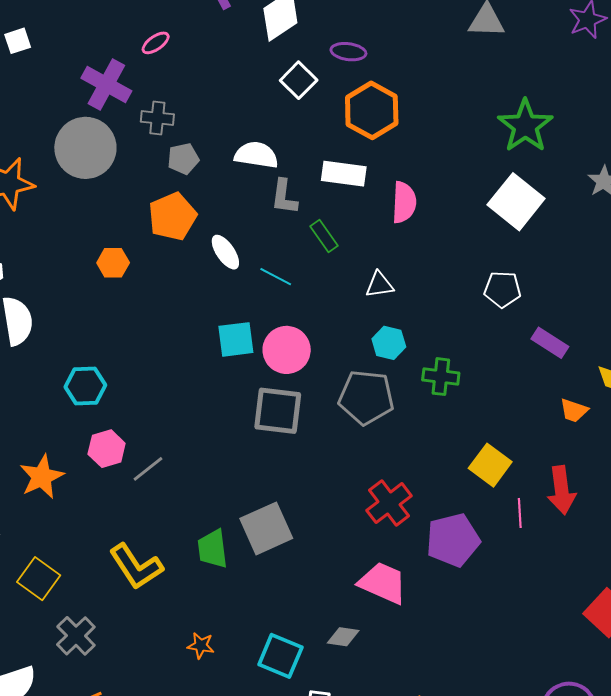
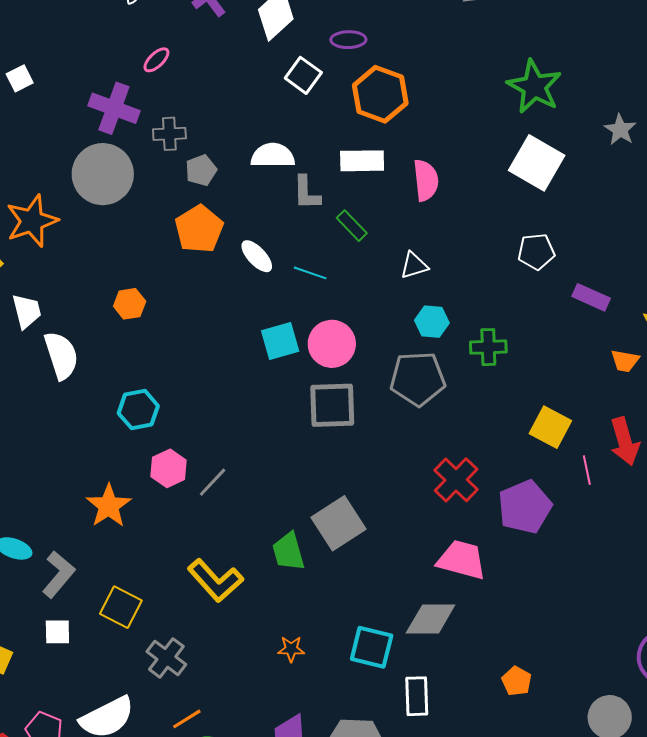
orange hexagon: (113, 263) -> (130, 304), moved
gray diamond: (343, 637) -> (431, 619), size x1.6

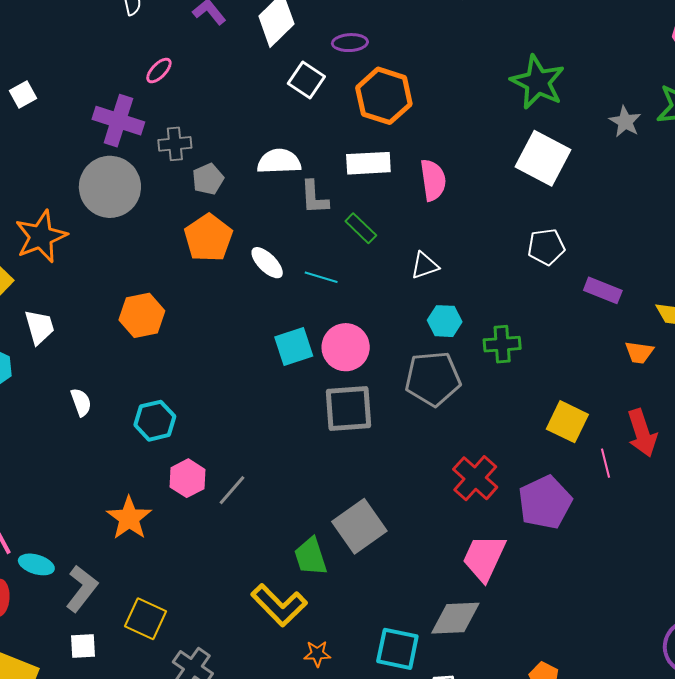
orange hexagon: (130, 304) -> (142, 315), size x1.4
white semicircle: (61, 355) -> (81, 402), moved, size x0.6
pink trapezoid: (462, 560) -> (484, 558), turned -78
yellow L-shape: (215, 581) -> (279, 605), moved

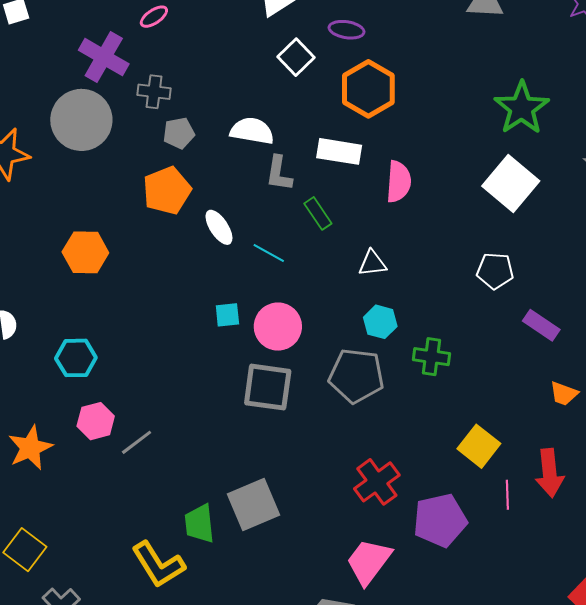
cyan square: (294, 346) -> (227, 315), size x0.7

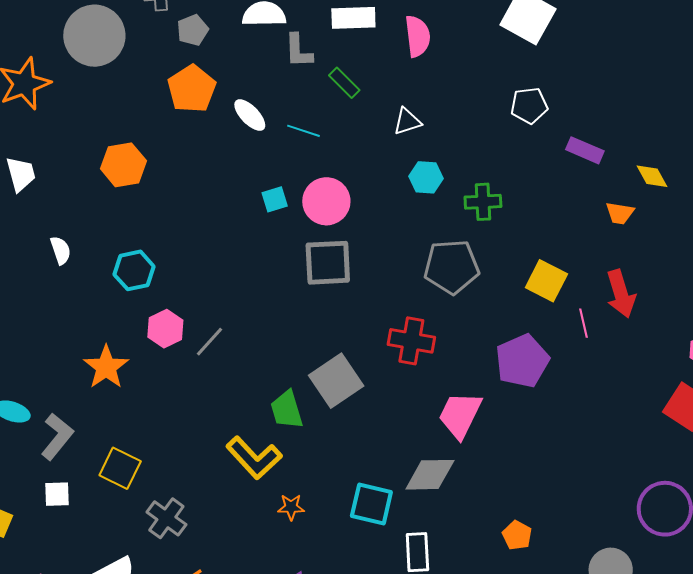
gray pentagon: (356, 376) -> (452, 267), moved
red cross: (377, 482) -> (411, 341), moved, turned -33

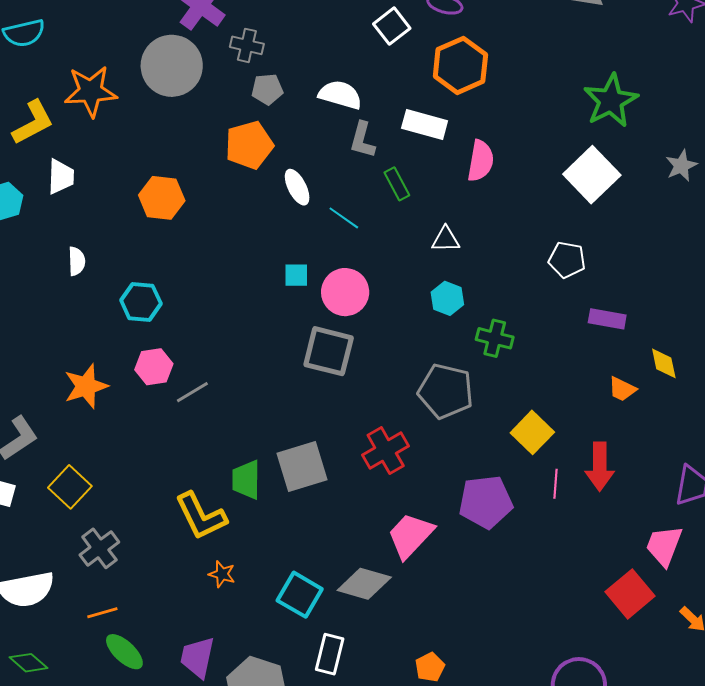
purple rectangle: (585, 150) -> (607, 319), turned -30
red cross: (411, 341) -> (386, 450), turned 33

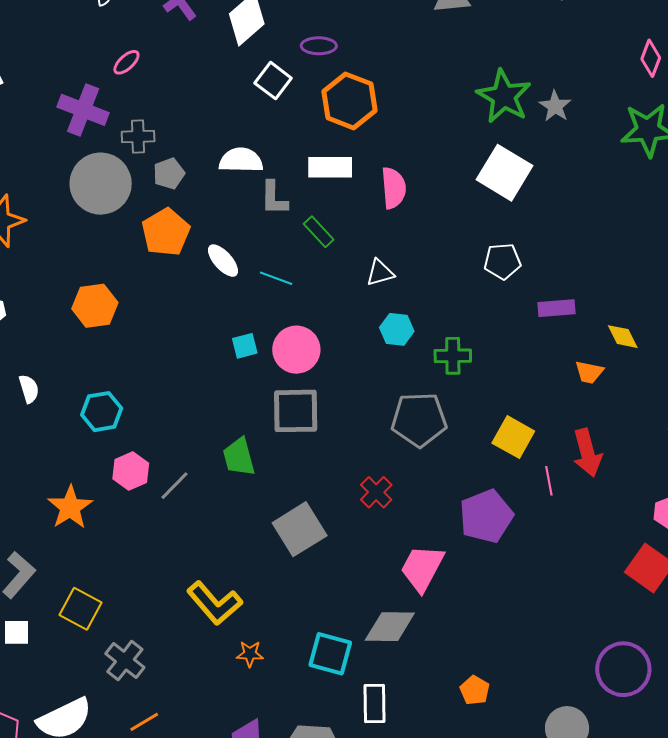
gray circle: (172, 66) -> (101, 184), moved
gray star: (681, 166) -> (555, 106), moved
red cross: (386, 450) -> (376, 492), size x0.7
green trapezoid: (246, 480) -> (239, 457), moved

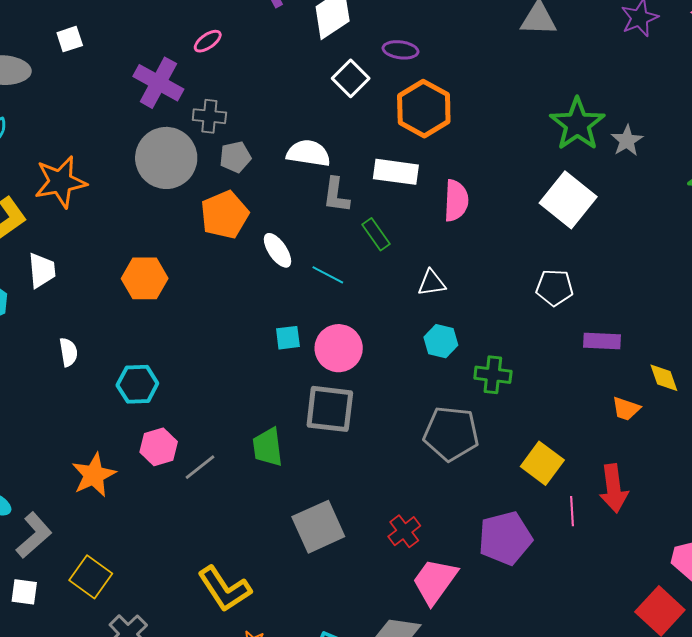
red cross: (376, 492) -> (404, 531), moved

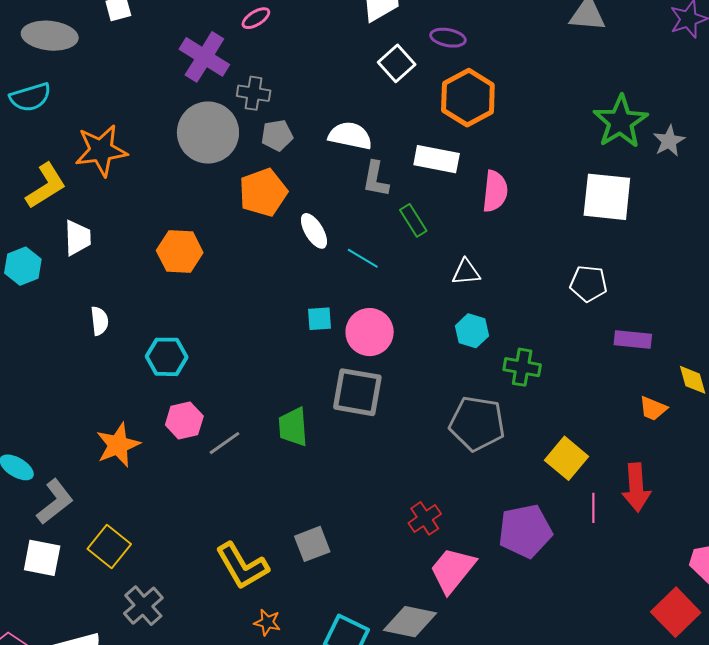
white square: (568, 200) -> (607, 197), turned -36
gray square: (318, 527) -> (312, 544), moved, size x0.7
white square: (24, 592) -> (42, 558), size x1.4

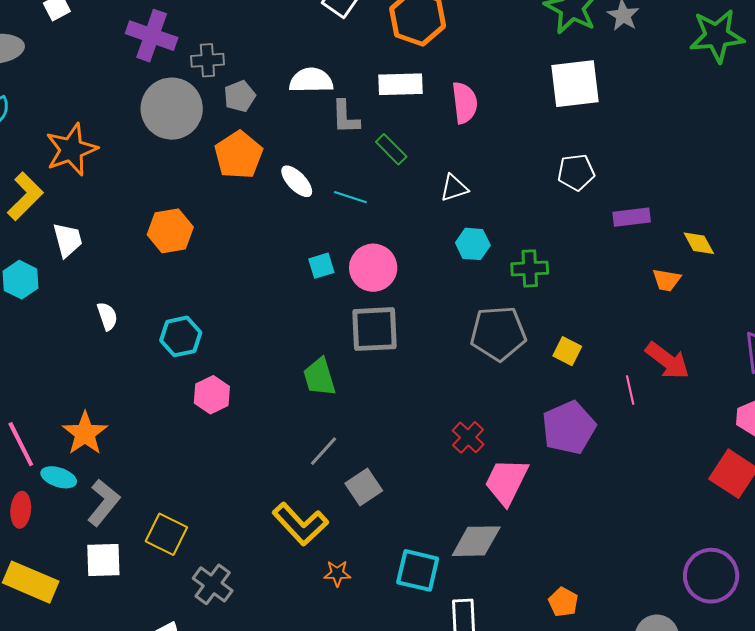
gray line: (225, 443) -> (324, 451), moved
orange star: (118, 445) -> (85, 433), moved
yellow square: (566, 458) -> (567, 351), moved, size x0.7
red arrow: (636, 487) -> (667, 361), turned -36

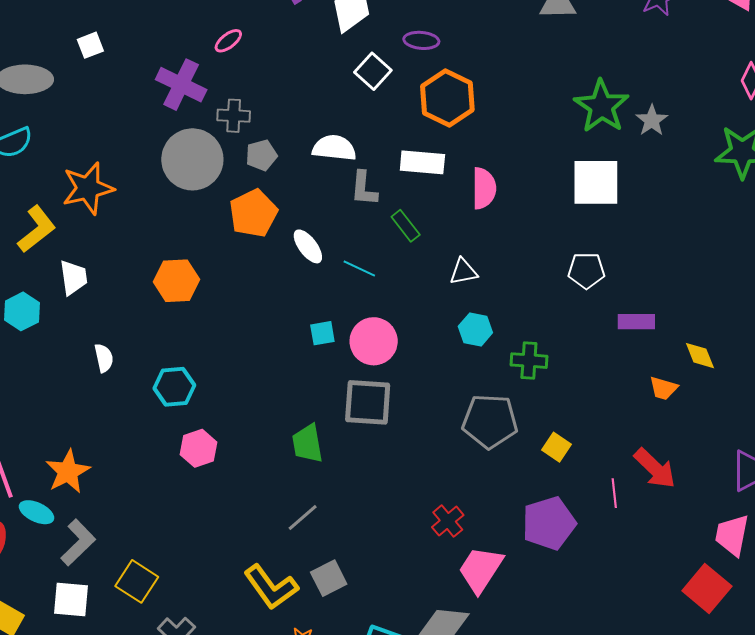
gray square: (364, 487) -> (329, 578), moved

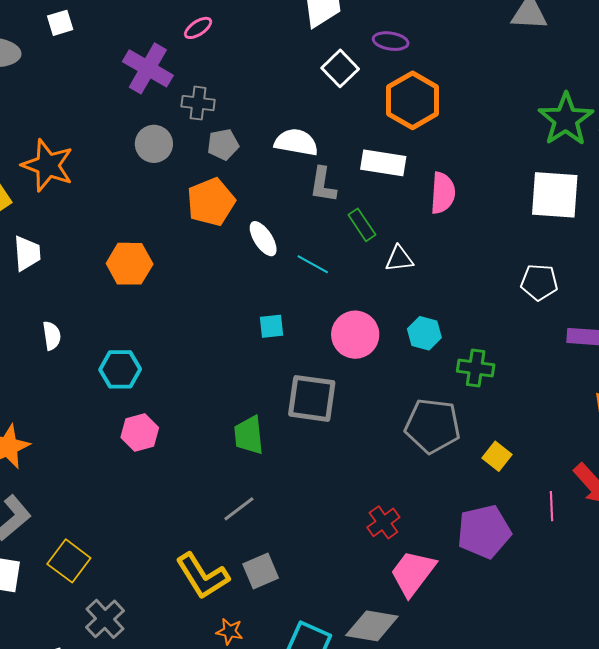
gray circle: (192, 159) -> (154, 144), size x0.6
orange star: (88, 188) -> (48, 165), turned 30
white triangle: (463, 272) -> (399, 259), moved
pink circle: (374, 341) -> (355, 335), moved

